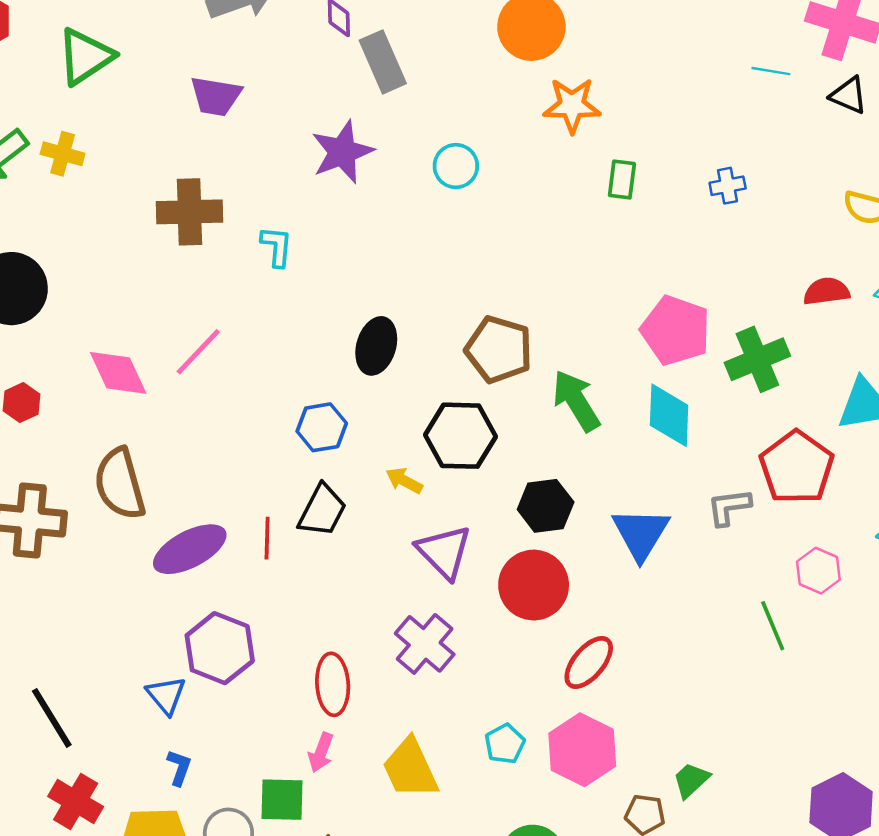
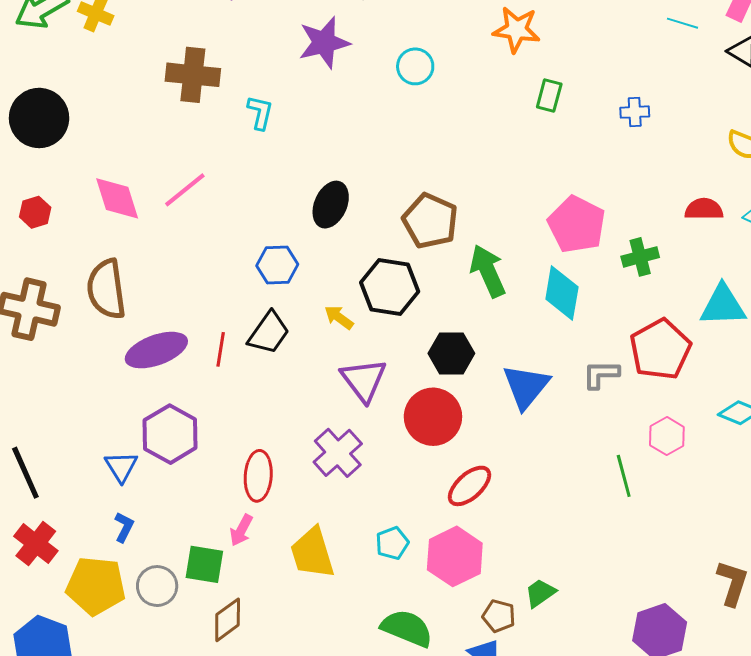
green cross: (757, 359) -> (640, 257), size x0.7

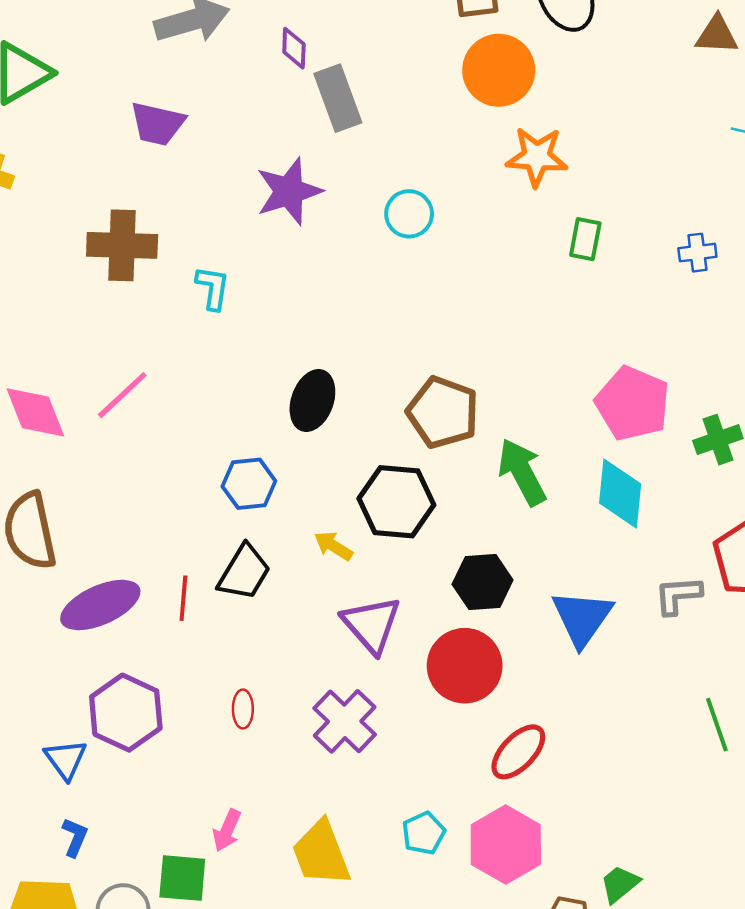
red ellipse: (258, 476) -> (243, 709), moved, size x0.6

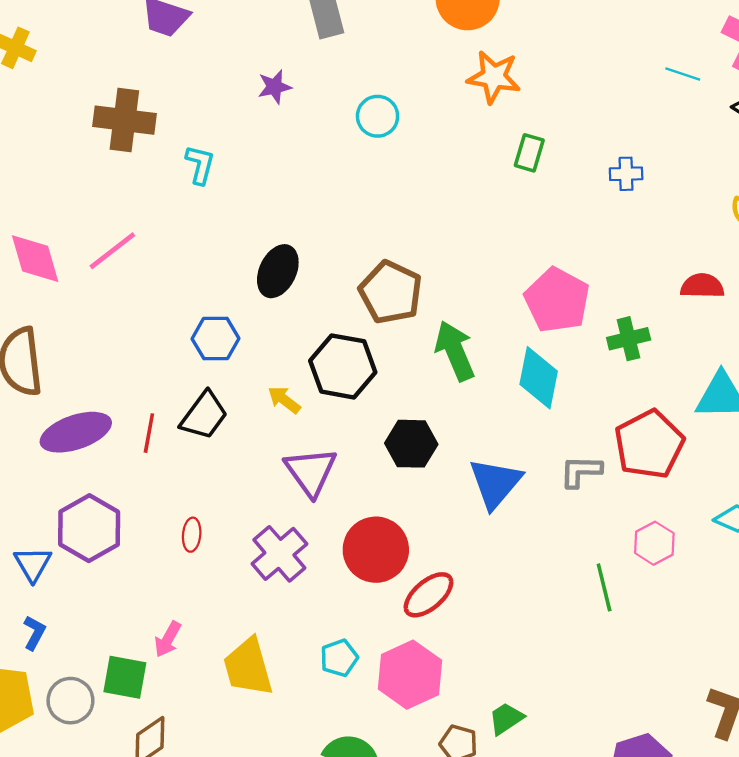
purple star: (289, 191) -> (275, 87), size x0.6
red circle: (465, 666) -> (376, 550), moved

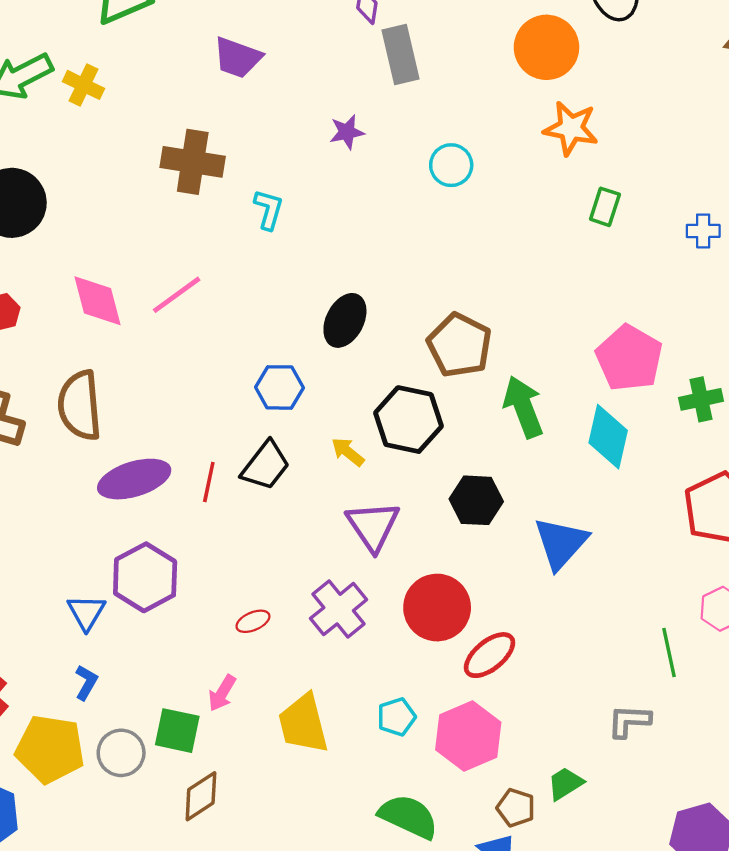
gray L-shape: (581, 471) -> (629, 721), moved
red ellipse: (192, 535) -> (253, 621), moved, turned 60

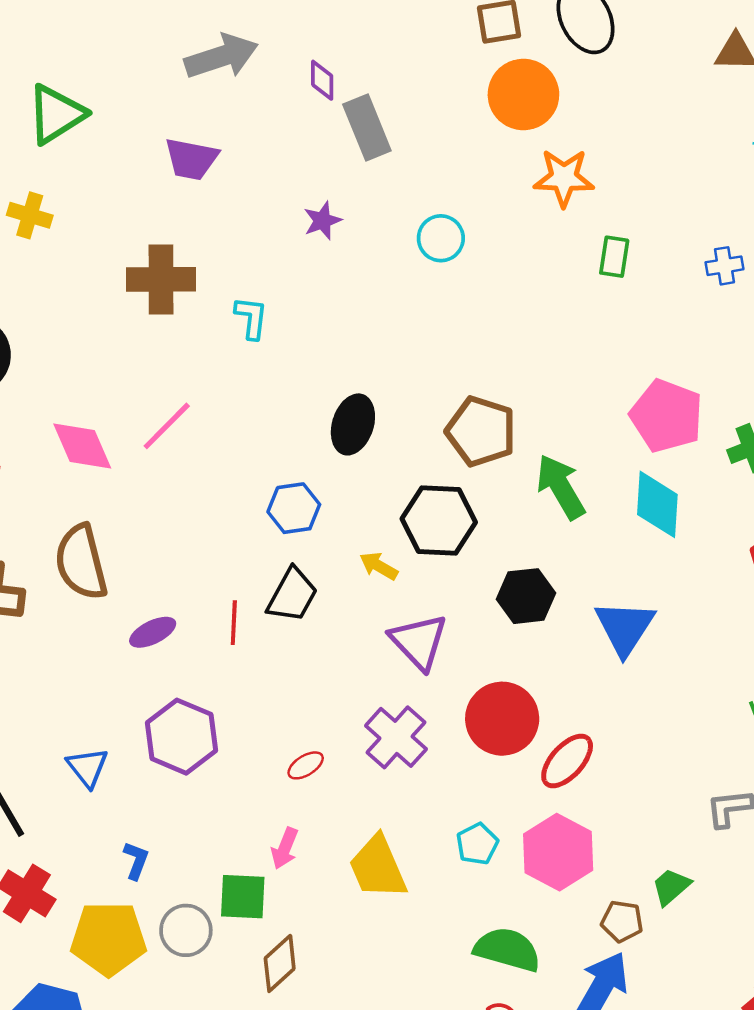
purple ellipse: (134, 479) -> (153, 632), size x0.6
blue triangle: (86, 612) -> (87, 767), moved

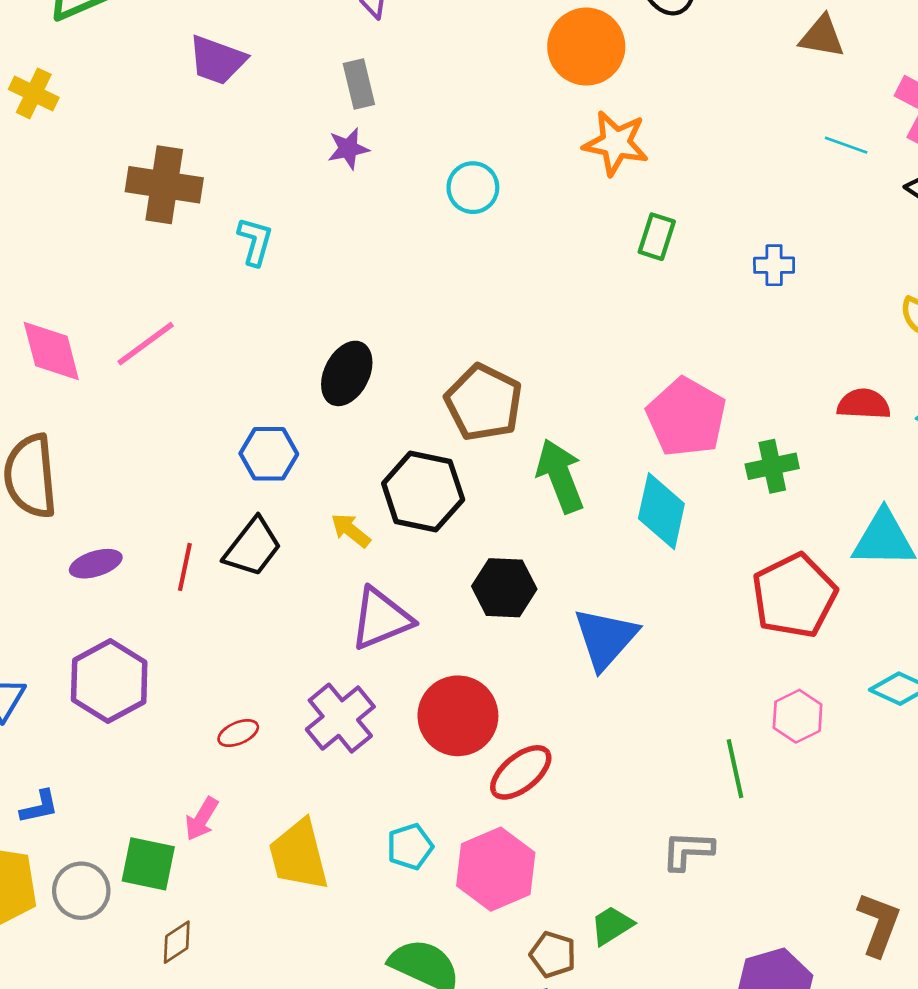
gray rectangle: (367, 127) -> (359, 84), moved, size x0.7
purple triangle: (419, 642) -> (381, 619), turned 42
blue L-shape: (136, 860) -> (39, 807), turned 48
brown diamond: (280, 963) -> (177, 942), size x0.7

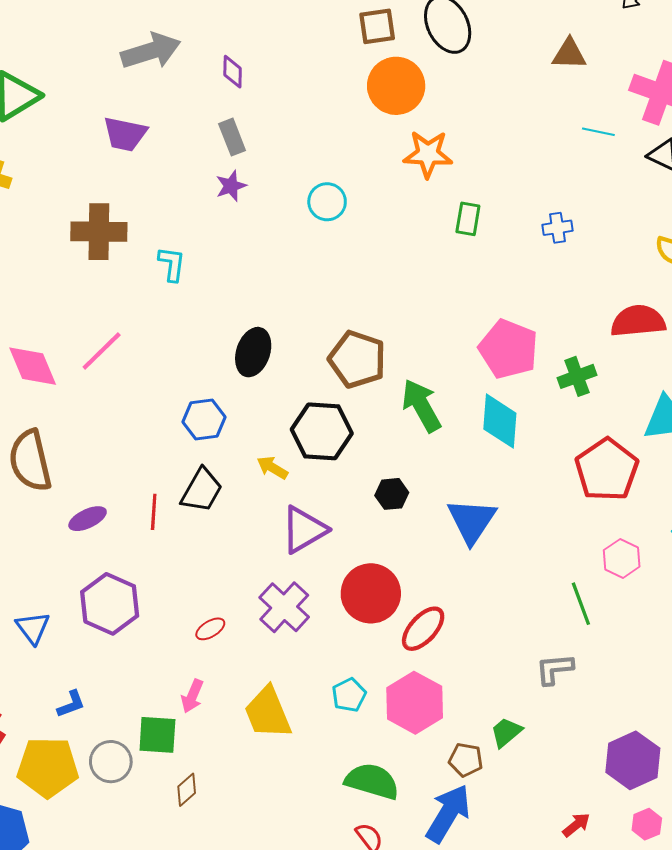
red semicircle: (864, 404) -> (638, 321), size x1.4
black hexagon: (504, 588) -> (392, 494), size x0.7

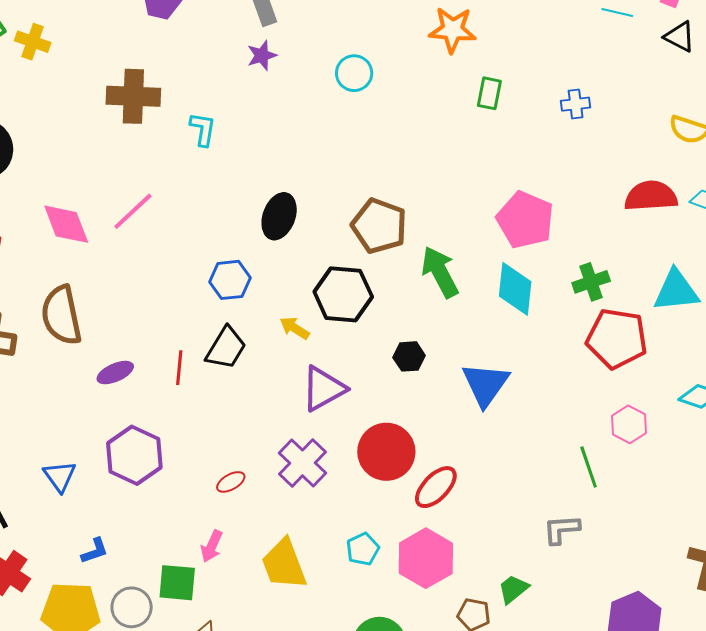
green cross: (577, 376) -> (591, 282), moved
red pentagon: (607, 470) -> (617, 339), turned -30

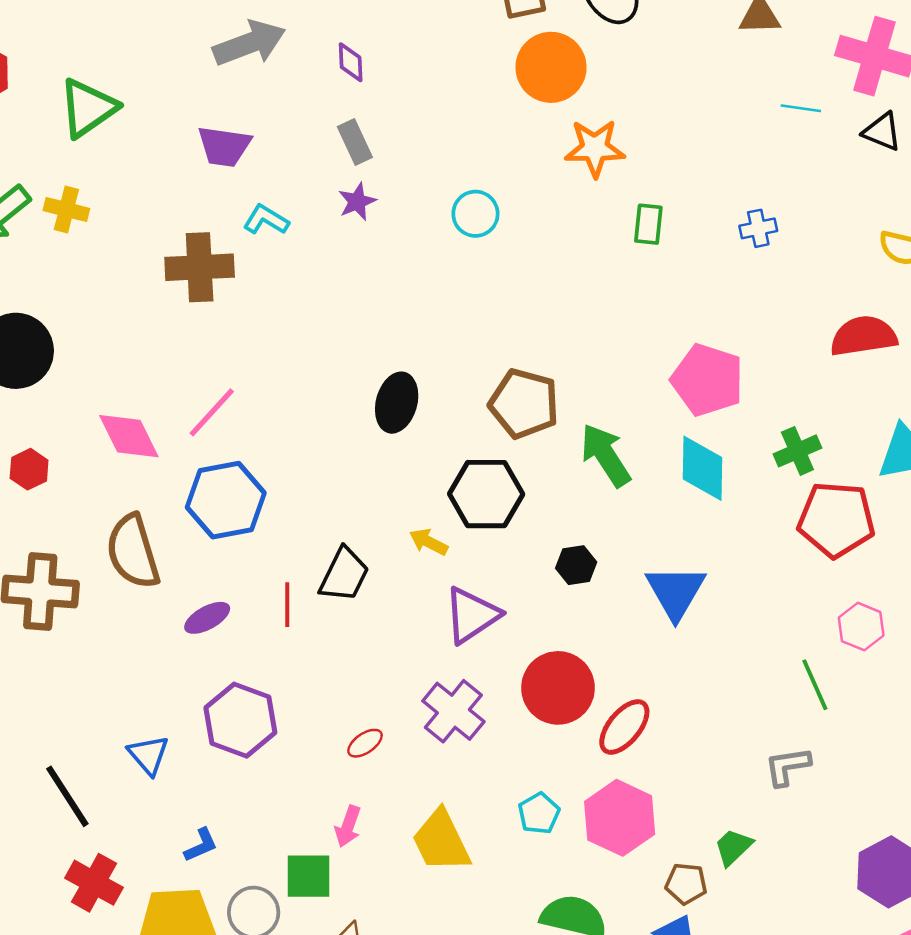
cyan L-shape: (203, 129) -> (266, 220), moved, turned -63
blue hexagon: (230, 280) -> (226, 500), moved, size x1.5

